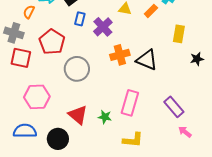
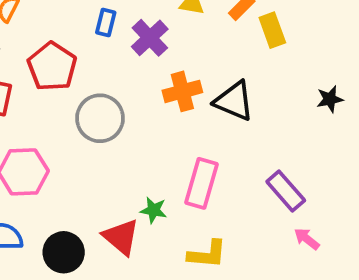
yellow rectangle: (179, 34) -> (272, 30), moved, turned -30
red triangle: (78, 115) -> (121, 237), moved

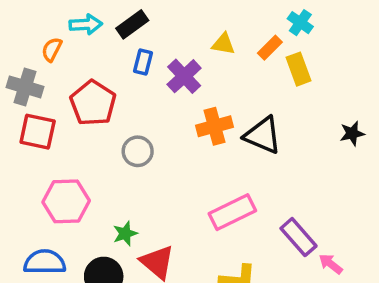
gray circle: (100, 118) -> (138, 151), size x0.7
pink rectangle: (201, 183) -> (232, 212), turned 48
purple rectangle: (286, 191) -> (298, 237), moved
green star: (154, 210) -> (125, 234), moved, turned -30

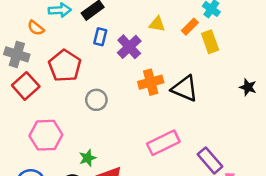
orange semicircle: (52, 49) -> (36, 28), turned -78
red square: (38, 132) -> (26, 86), turned 36
black star: (352, 133) -> (248, 87), turned 30

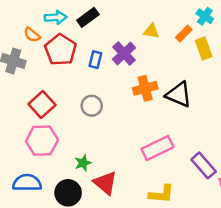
blue rectangle: (100, 37) -> (95, 60), moved
red pentagon: (65, 66) -> (61, 50), moved
red square: (26, 86) -> (42, 104), moved

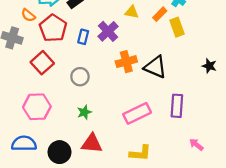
red square: (42, 104) -> (42, 63), moved
green star: (83, 163) -> (84, 112), moved
purple rectangle: (204, 165) -> (177, 106), moved, turned 45
red triangle: (105, 183) -> (92, 143), turned -35

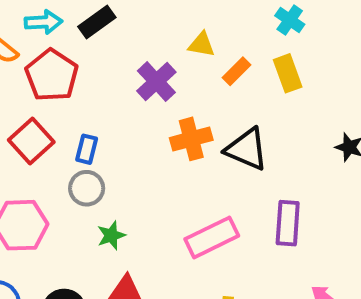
orange rectangle: (160, 14) -> (236, 71), moved
blue rectangle: (83, 37) -> (87, 149), moved
gray circle: (80, 77) -> (87, 188), moved

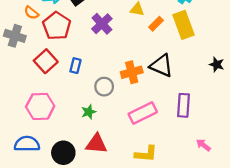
yellow rectangle: (288, 73) -> (183, 25), size x1.4
purple cross: (156, 82) -> (102, 24), moved
orange cross: (191, 139) -> (132, 72), moved
gray circle: (87, 188) -> (104, 87), moved

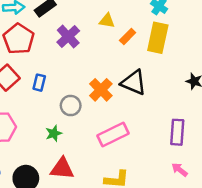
yellow rectangle: (183, 25) -> (158, 38), turned 32
orange cross: (132, 72) -> (101, 90), turned -30
purple rectangle: (183, 105) -> (177, 132), moved

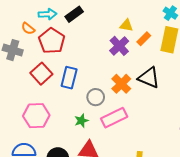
purple cross: (68, 37) -> (119, 46), moved
blue rectangle: (39, 83) -> (69, 78), size x1.5
pink rectangle: (113, 135) -> (114, 118), moved

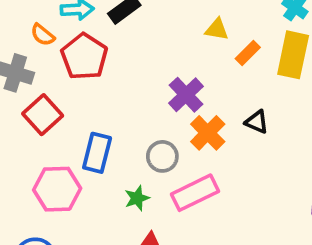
purple cross: (119, 46) -> (186, 95), moved
red square: (41, 74) -> (43, 115), moved
blue rectangle: (69, 78) -> (97, 153), moved
black triangle: (149, 78) -> (257, 122), size x0.6

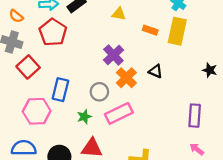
yellow triangle: (217, 29) -> (119, 14), moved
orange semicircle: (43, 35) -> (16, 16), moved
orange rectangle: (248, 53) -> (150, 30), turned 64

